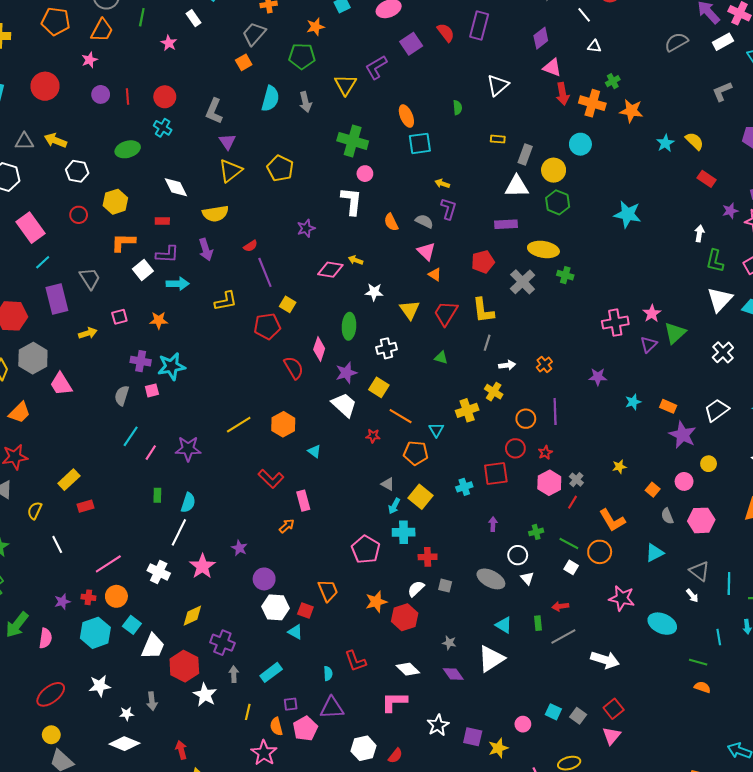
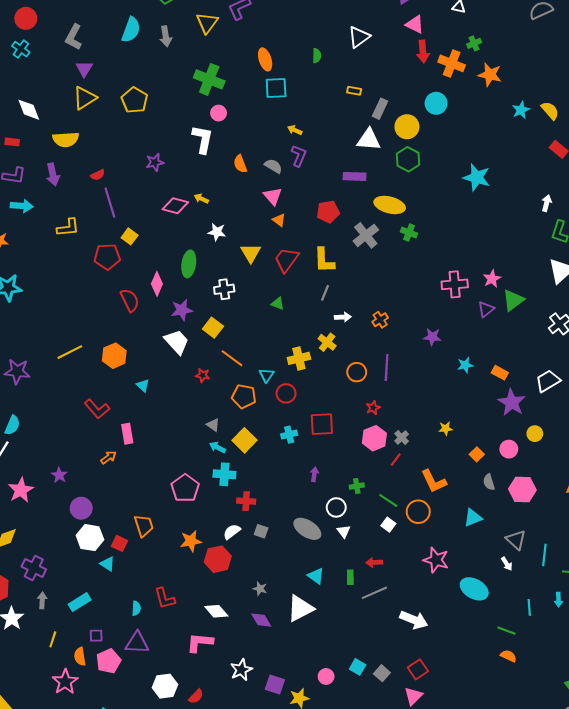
red circle: (515, 448) -> (286, 393), moved
cyan arrow: (394, 506) -> (217, 447), turned 84

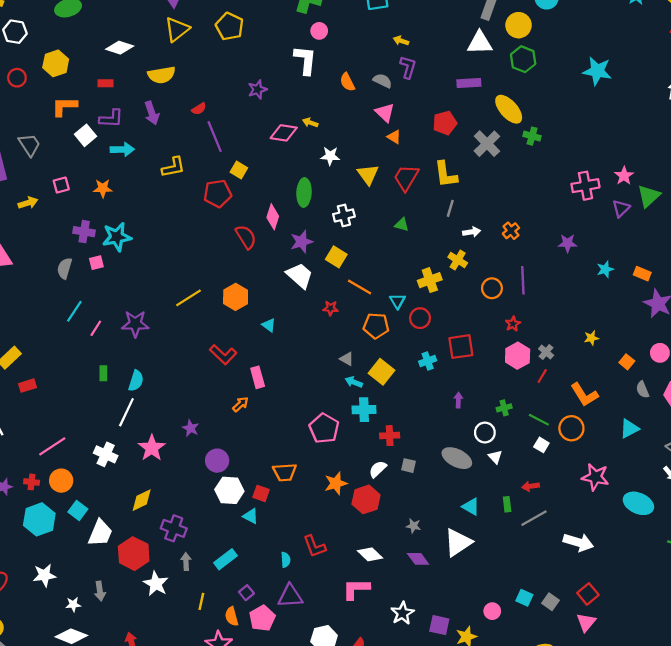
white diamond: (29, 110) -> (120, 48), turned -45
yellow ellipse: (390, 205) -> (509, 109), turned 40
orange trapezoid: (144, 526) -> (285, 472), turned 110
purple square: (96, 636) -> (246, 593), turned -32

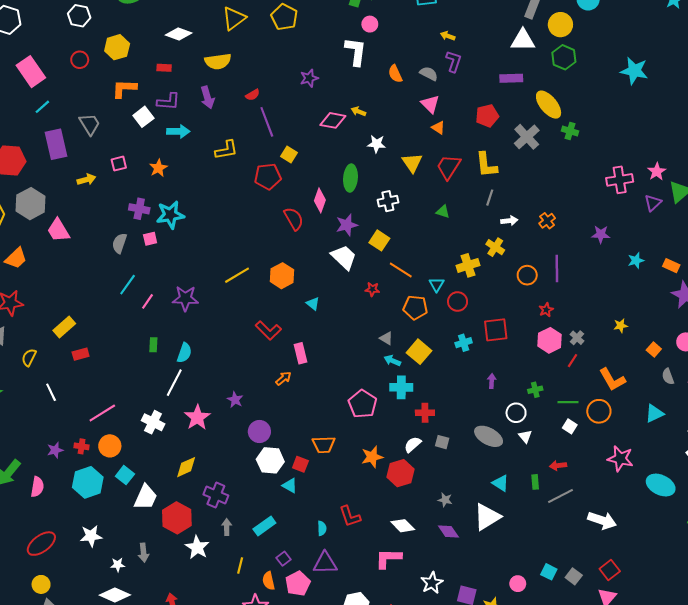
orange star: (103, 188) -> (158, 168), turned -30
green line: (539, 420) -> (568, 402), turned -30

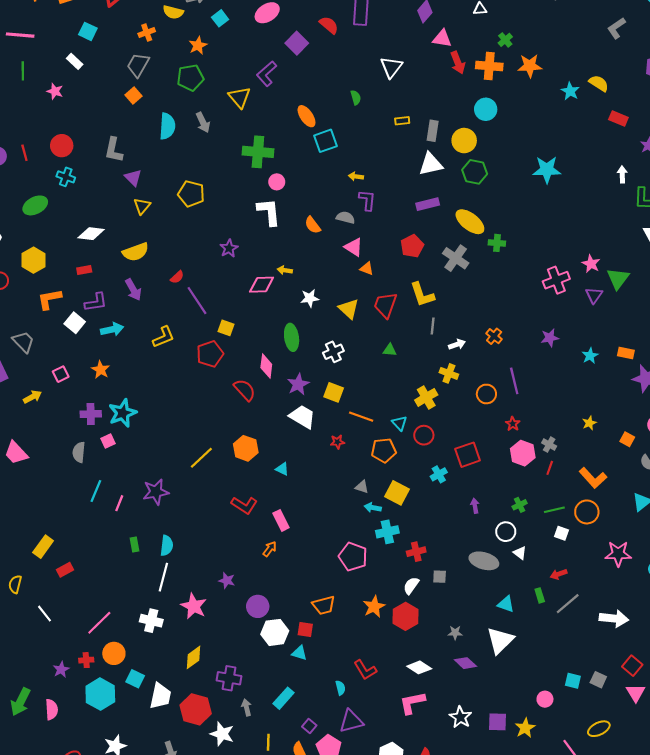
yellow triangle: (234, 18) -> (142, 206), size x0.7

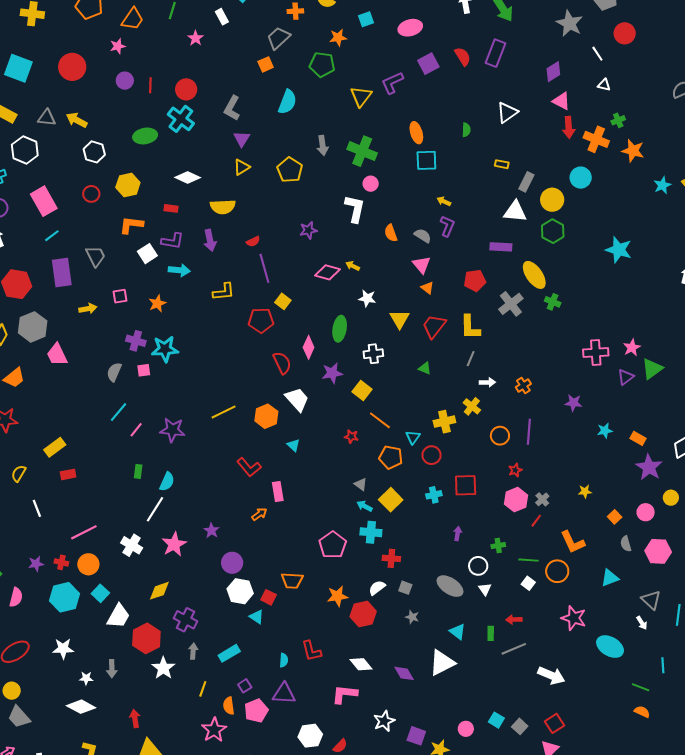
gray arrow: (203, 122) -> (323, 145), moved
cyan cross: (66, 177) -> (181, 119), size x1.5
white trapezoid: (302, 417) -> (297, 399), moved
gray star: (455, 633) -> (412, 617), moved

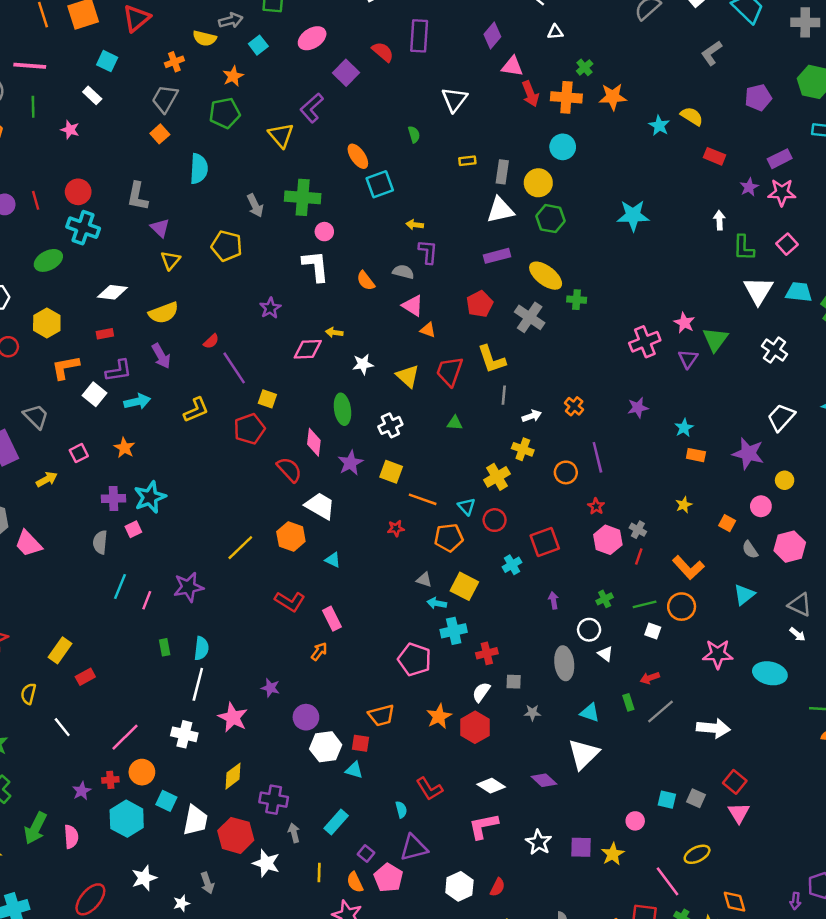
orange rectangle: (638, 438) -> (696, 455), moved
gray ellipse: (450, 586) -> (564, 663), turned 68

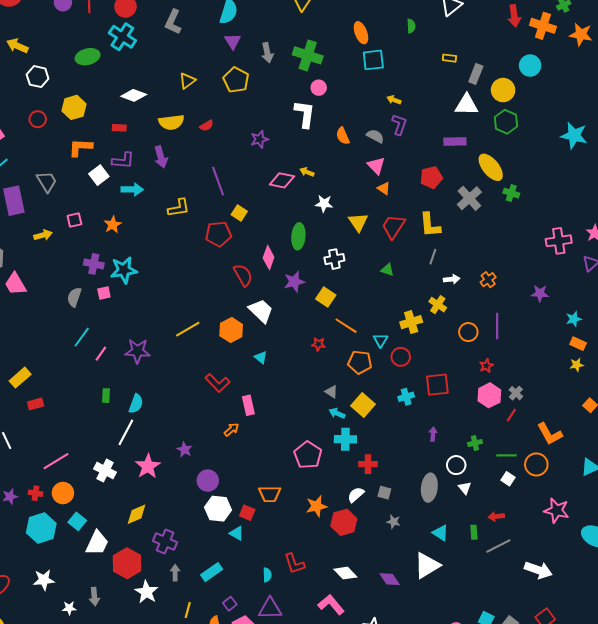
purple triangle: (160, 228) -> (233, 41), moved
red semicircle: (211, 341) -> (207, 126), moved
yellow star: (684, 505) -> (577, 365), moved
pink L-shape: (483, 826) -> (331, 605), turned 48

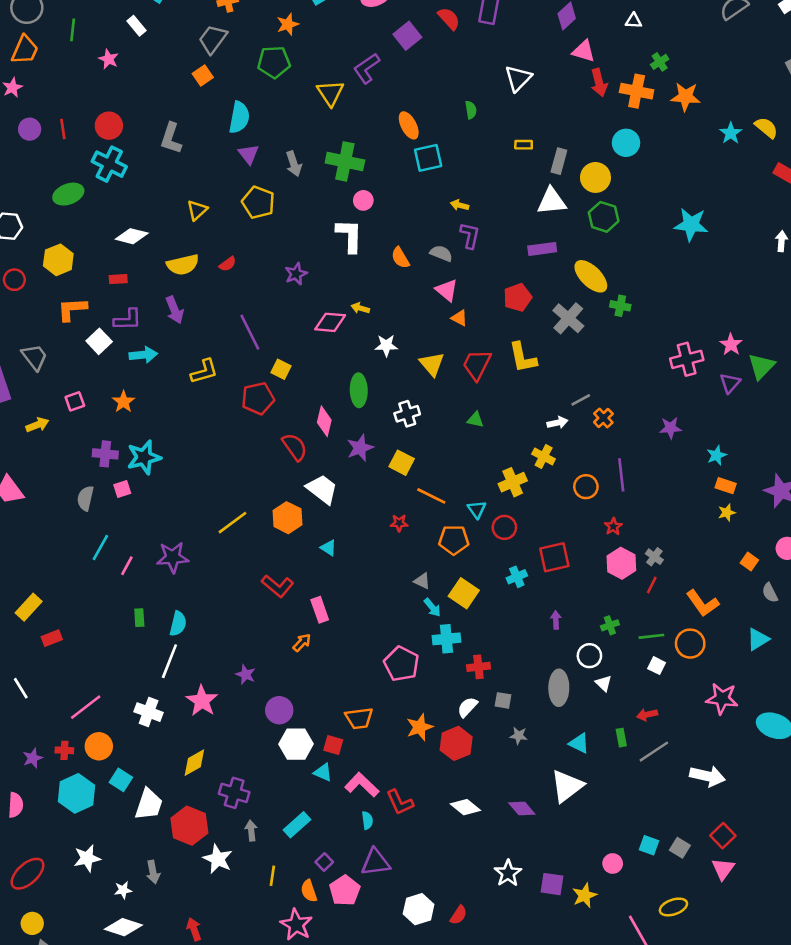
gray line: (433, 257) -> (581, 400), moved, turned 49
cyan arrow: (337, 413) -> (432, 607), turned -147
pink L-shape: (331, 605) -> (362, 785), moved

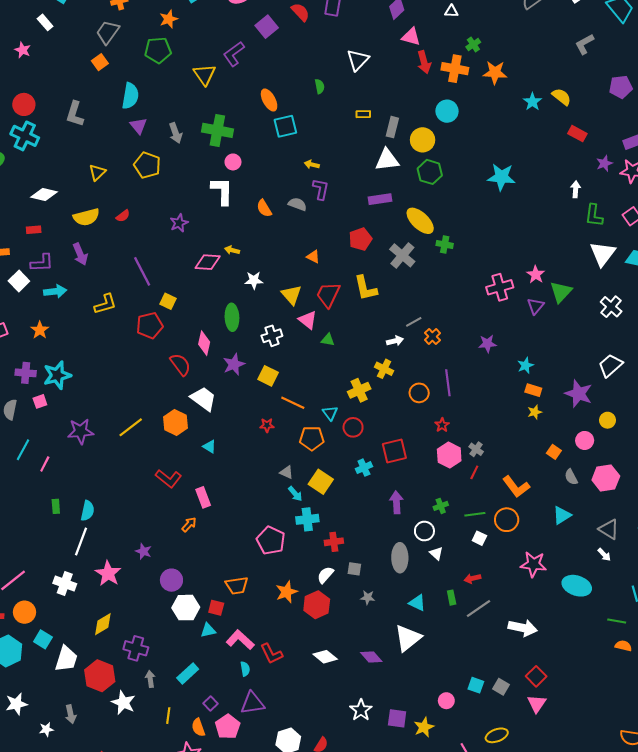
pink triangle: (447, 290) -> (308, 320), moved
purple star: (173, 557) -> (81, 431), moved
purple arrow: (556, 620) -> (396, 502), size x1.5
cyan triangle: (323, 772) -> (208, 630), turned -35

